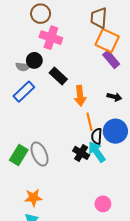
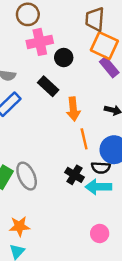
pink cross: (51, 38) -> (40, 42), turned -30
black circle: (34, 60) -> (64, 58), moved
black semicircle: (97, 136) -> (101, 168), moved, turned -91
cyan arrow: (97, 152) -> (98, 187), moved, turned -55

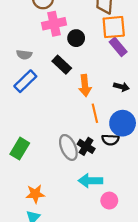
orange square: (104, 46) -> (114, 27), turned -30
gray ellipse: (27, 176) -> (68, 147), moved
cyan arrow: (98, 187) -> (90, 181), moved

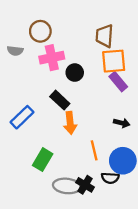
gray semicircle: (24, 55) -> (15, 51), moved
orange arrow: (85, 86) -> (70, 123), moved
gray ellipse: (68, 147) -> (67, 186), turned -60
green rectangle: (20, 149) -> (43, 160), moved

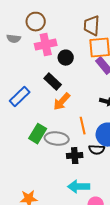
orange arrow: (70, 123) -> (62, 102), turned 48
black cross: (85, 185) -> (75, 156), turned -35
gray ellipse: (67, 186) -> (57, 139), moved

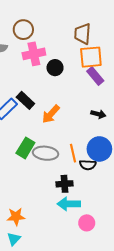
black rectangle: (53, 82) -> (25, 100), moved
orange line: (83, 126) -> (73, 153), moved
black cross: (75, 156) -> (65, 184), moved

